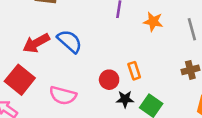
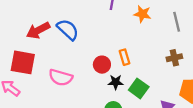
red square: (20, 80) -> (23, 62), turned -30

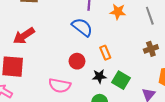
blue semicircle: (68, 30) -> (82, 27), moved
red circle: (102, 65) -> (77, 61), moved
pink semicircle: (61, 77) -> (60, 86), moved

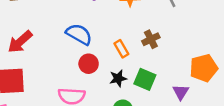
blue semicircle: (82, 27) -> (79, 34), moved
brown cross: (151, 49) -> (151, 39), moved

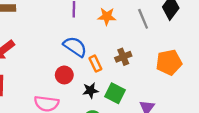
blue semicircle: (79, 34) -> (75, 47), moved
orange pentagon: (204, 68) -> (169, 62), moved

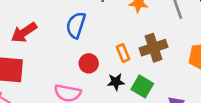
blue semicircle: (75, 47) -> (76, 25), moved, turned -110
brown cross: (123, 57) -> (153, 48), size x1.5

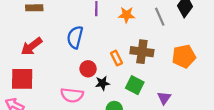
brown cross: (153, 48) -> (142, 52), turned 30
black star: (116, 82) -> (103, 83), moved

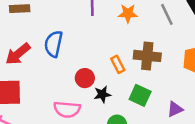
blue semicircle: (75, 37) -> (54, 44), moved
purple triangle: (164, 98) -> (175, 109), turned 32

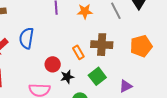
green square: (140, 95) -> (97, 76), turned 30

